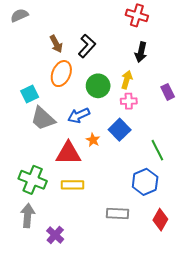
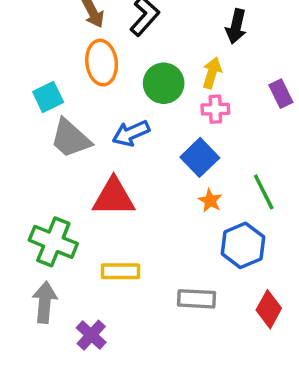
orange ellipse: (61, 74) -> (102, 63), turned -30
orange star: (93, 140) -> (210, 201), moved
yellow rectangle: (73, 185) -> (121, 271), moved

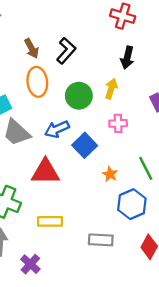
pink cross: (215, 109) -> (118, 123), moved
blue square: (200, 157) -> (85, 145), moved

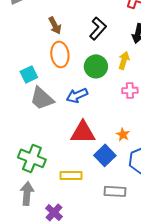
black L-shape: (66, 51) -> (98, 28), moved
blue square: (85, 145) -> (105, 155), moved
red triangle: (45, 172) -> (83, 132), moved

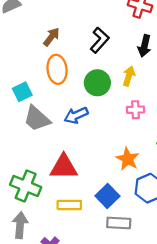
brown arrow: (55, 25) -> (51, 37), turned -114
red triangle: (83, 132) -> (64, 167), moved
orange star: (123, 134) -> (128, 159), size x1.5
blue square: (105, 155) -> (107, 196), moved

